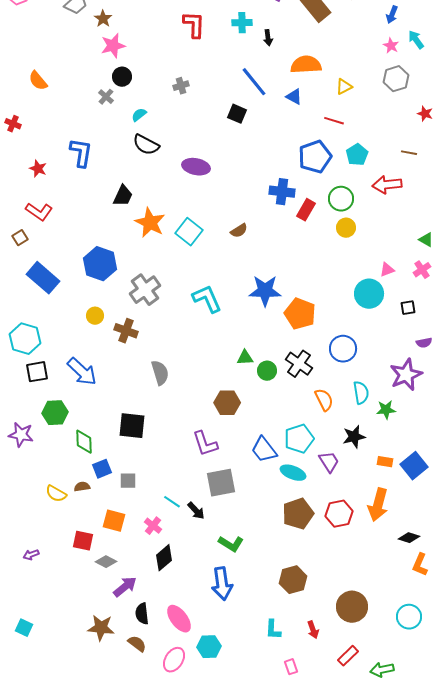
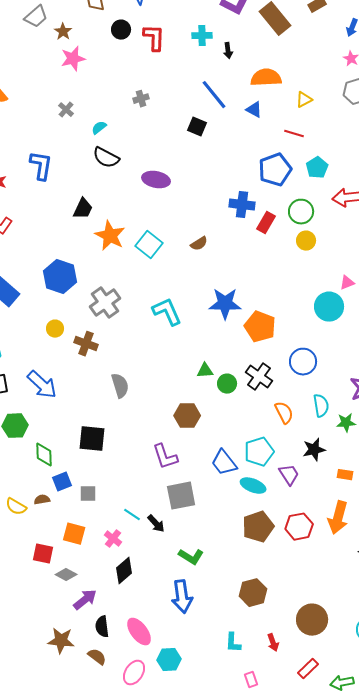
black circle: (122, 77) -> (121, 30), moved

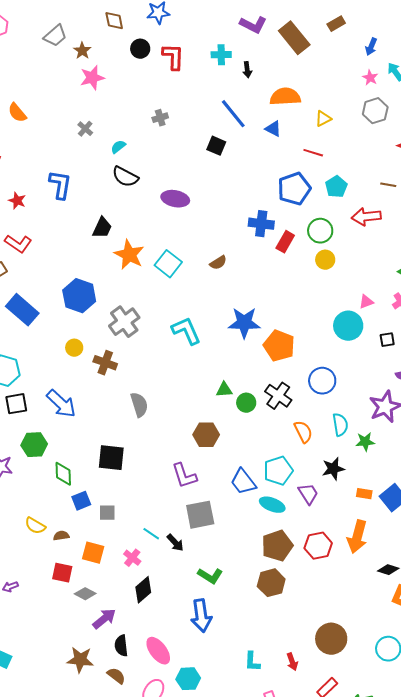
brown semicircle: (42, 500) -> (61, 536), moved
brown hexagon: (253, 593) -> (271, 583), moved

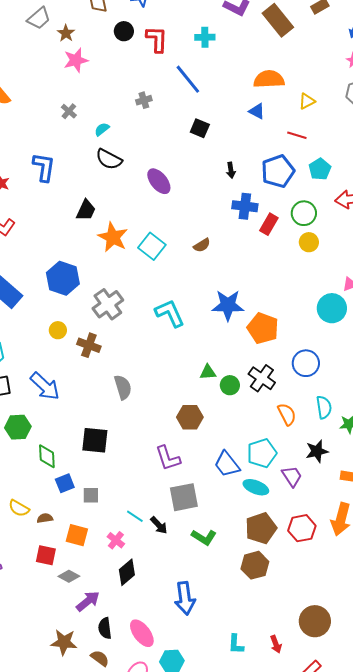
black arrow: (247, 70) -> (231, 170), moved
blue line: (233, 114) -> (188, 79), moved
purple ellipse: (175, 199) -> (159, 181), turned 40
green L-shape: (210, 576) -> (204, 537), moved

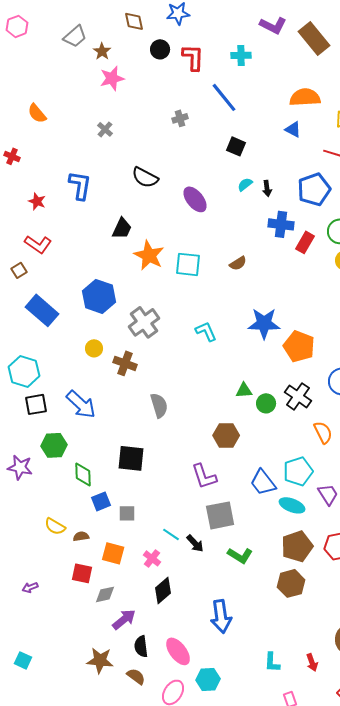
cyan semicircle: (102, 129) -> (245, 184), moved
cyan square: (152, 246) -> (188, 264), turned -32
cyan L-shape: (170, 313) -> (206, 331), size x0.7
gray diamond: (69, 576) -> (105, 594), turned -40

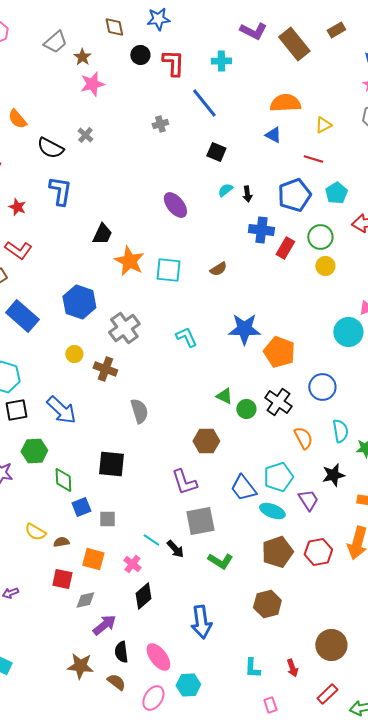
black semicircle: (145, 177) -> (50, 148), moved
green triangle: (244, 390) -> (224, 396), turned 30
brown hexagon: (291, 583) -> (267, 604), moved

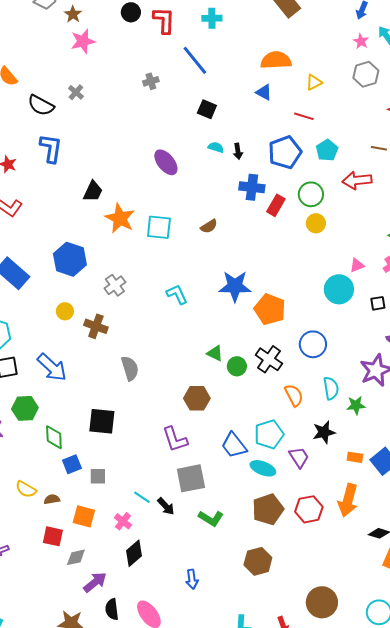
cyan semicircle: (225, 190) -> (216, 147), turned 56
gray cross: (124, 328) -> (115, 285), size x0.7
blue arrow: (201, 622) -> (192, 579), size x0.6

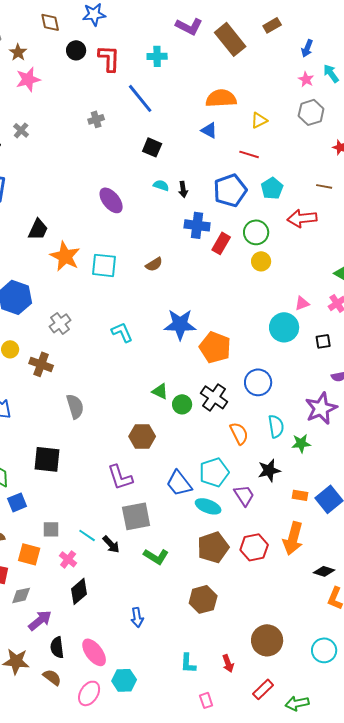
gray square: (98, 476) -> (51, 529), moved

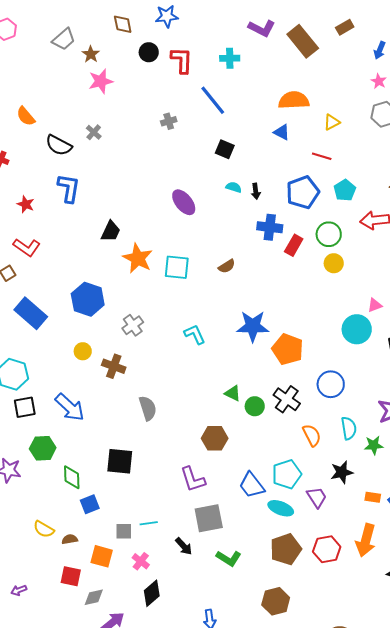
cyan line: (87, 535) -> (149, 523), moved, turned -42

